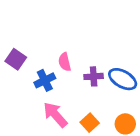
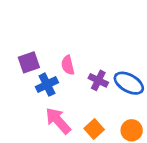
purple square: (16, 59) -> (29, 62), moved, turned 36
purple cross: (94, 76) -> (98, 80), turned 30

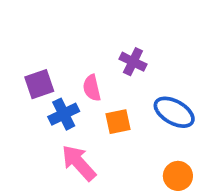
purple cross: (98, 80) -> (133, 62), moved
orange square: (94, 129) -> (118, 122), moved, turned 30

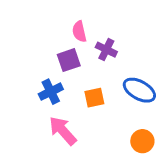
purple square: (39, 84) -> (69, 60), moved
pink semicircle: (92, 88) -> (79, 32), moved

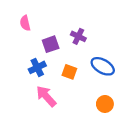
pink semicircle: (79, 32) -> (25, 23), moved
orange square: (94, 98) -> (69, 72), turned 32

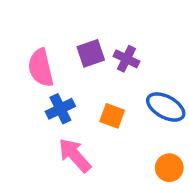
pink semicircle: (25, 23) -> (41, 68), moved, size x1.5
purple square: (51, 44) -> (91, 53), moved

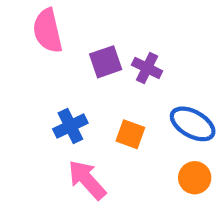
pink semicircle: (41, 68) -> (48, 31), moved
orange circle: (169, 168) -> (195, 178), moved

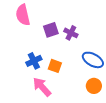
orange square: (130, 134) -> (55, 66), moved

